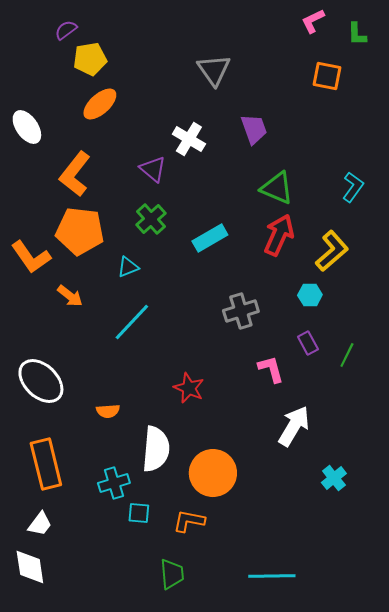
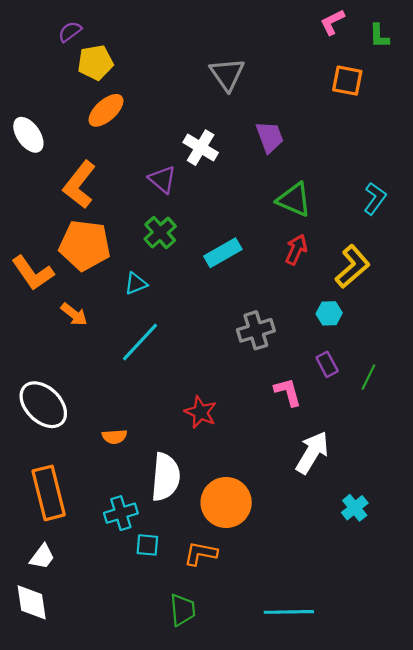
red arrow: (279, 235) -> (296, 250), size x0.7

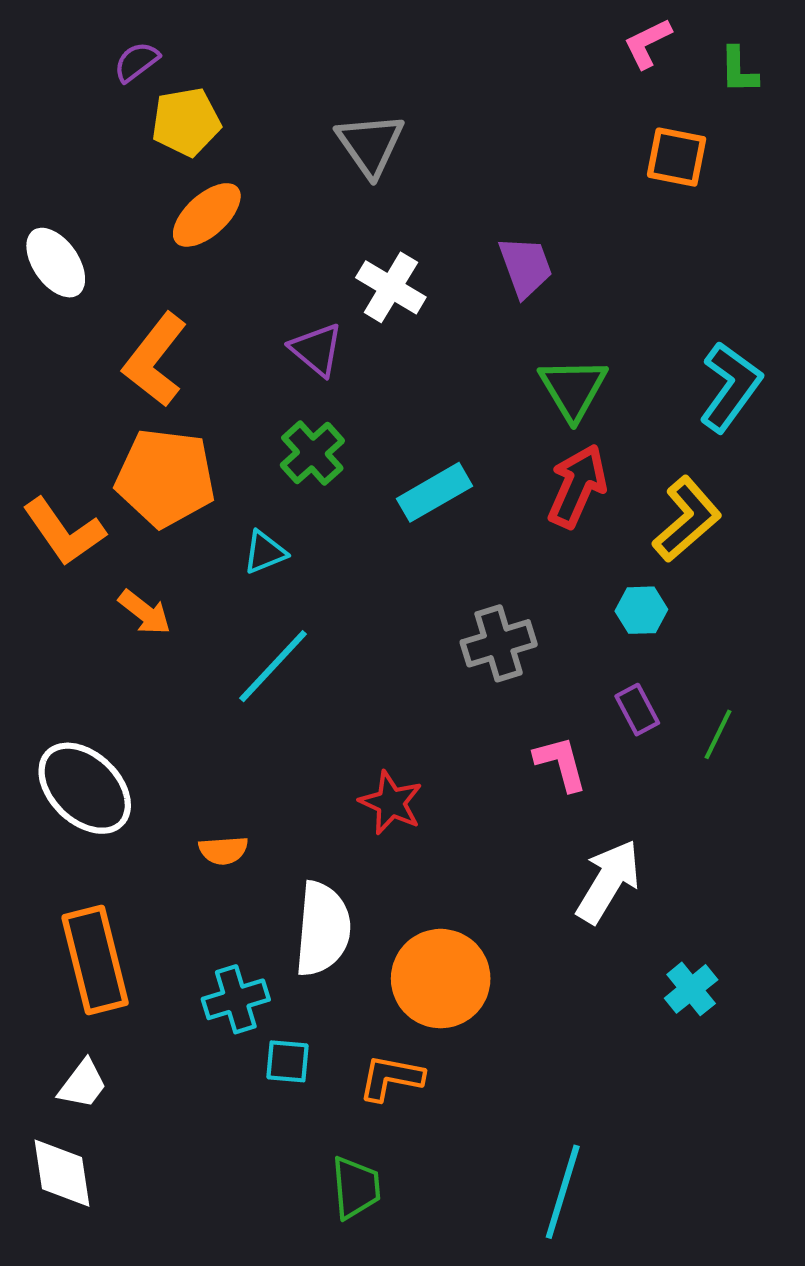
gray triangle: (227, 74) -> (370, 145), moved
cyan L-shape: (375, 199) -> (730, 387), size x1.4
green triangle: (294, 200) -> (573, 389), turned 36
red arrow: (296, 250) -> (577, 486), size x1.4
cyan line: (289, 612) -> (563, 1192), turned -72

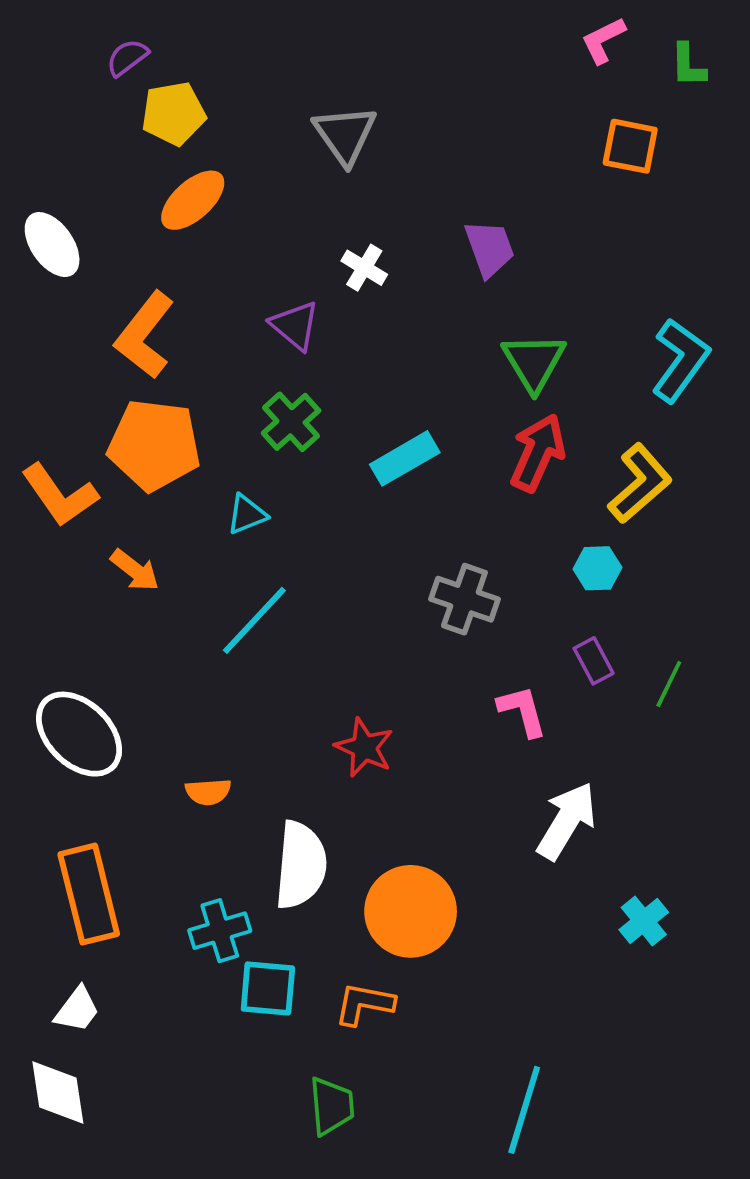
white cross: (391, 287) -> (364, 268), size x0.7
gray cross: (499, 643) -> (464, 599), turned 36
cyan square: (288, 1061) -> (268, 988), size x1.4

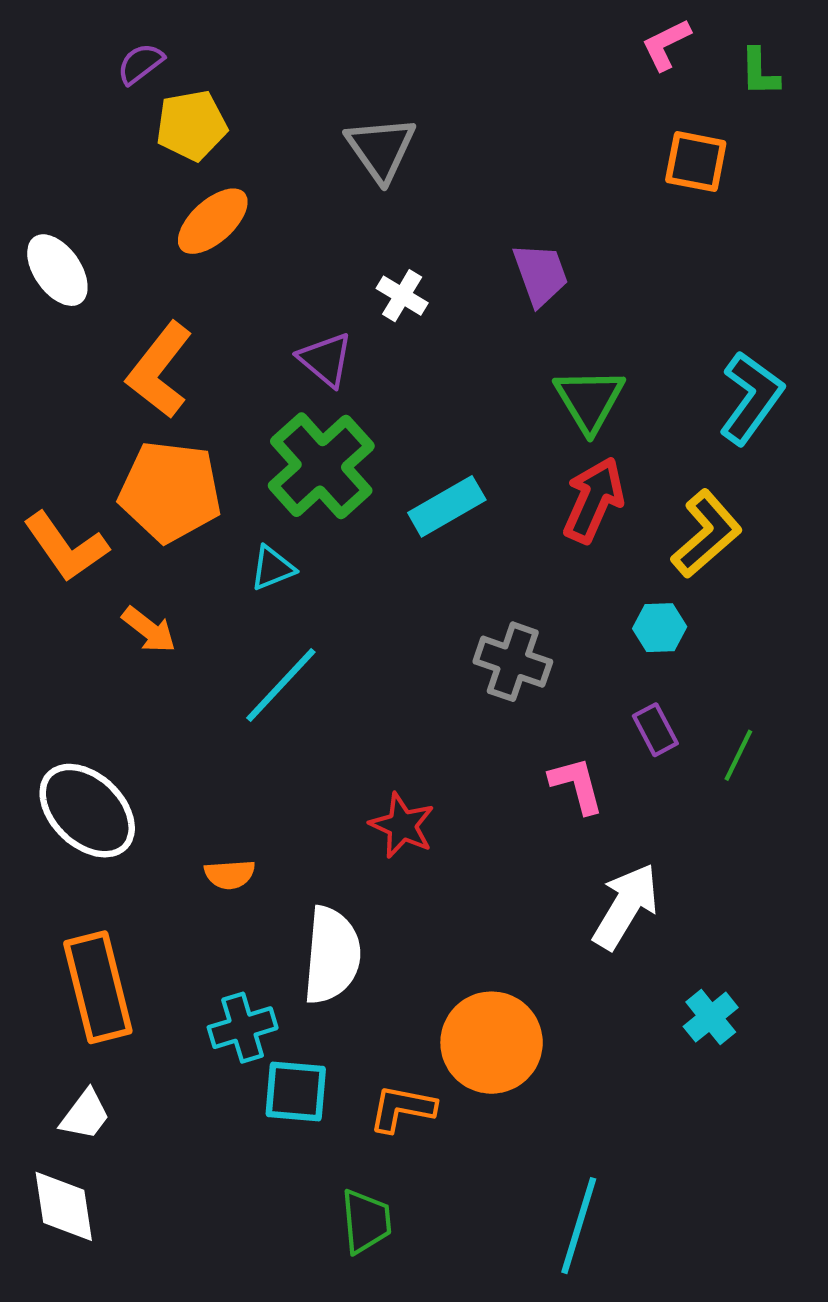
green cross: (291, 422) -> (321, 466), size x1.6
orange circle: (411, 911) -> (492, 1043), moved

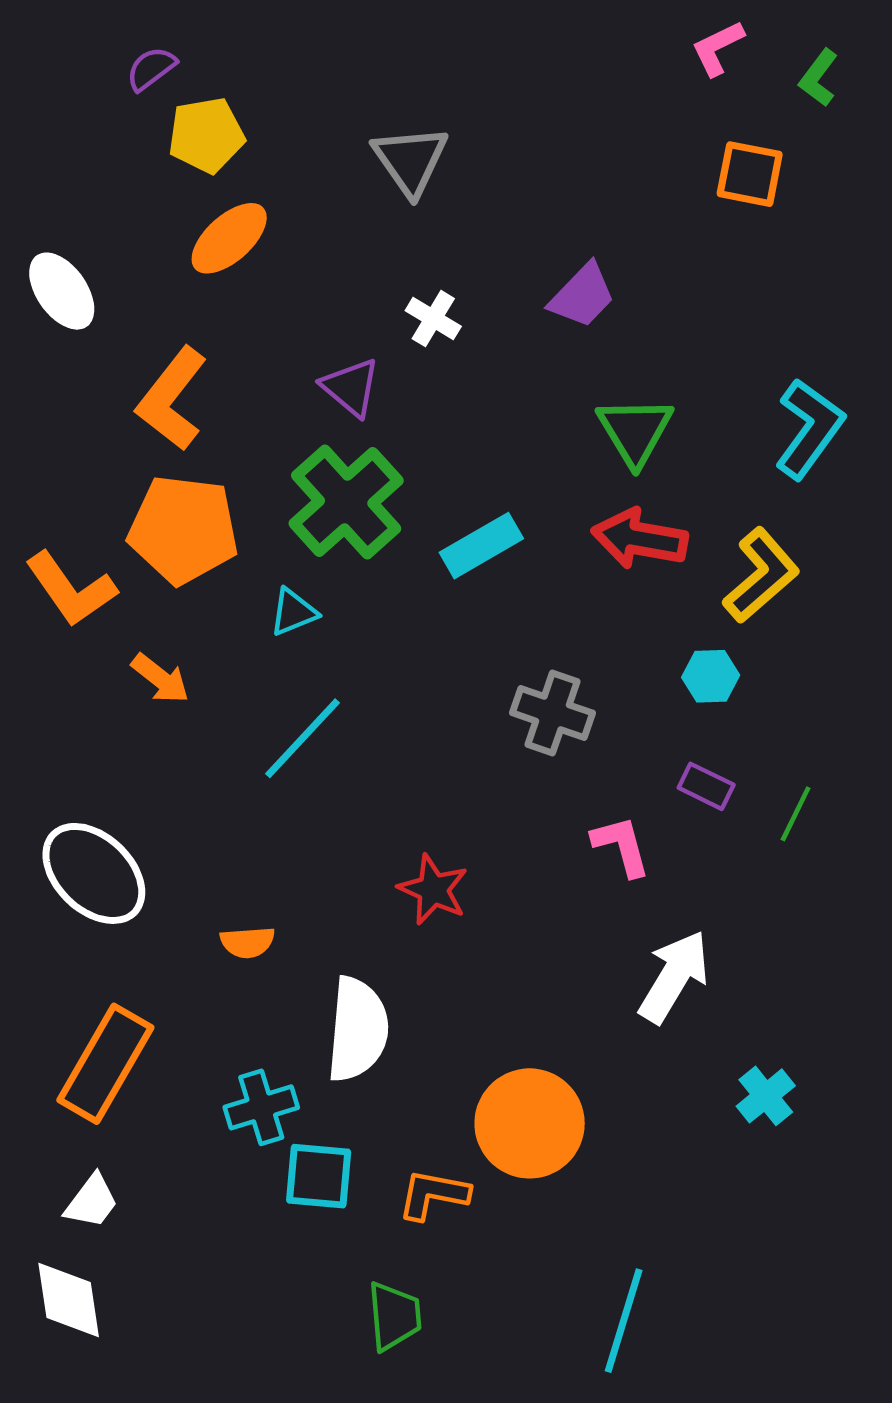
green L-shape: (760, 72) -> (818, 78), turned 38
purple trapezoid: (540, 274) -> (582, 296), turned 64
red arrow: (594, 500) -> (640, 539), turned -104
purple rectangle: (655, 730) -> (706, 786), turned -36
orange rectangle: (98, 987) -> (105, 1064), turned 44

